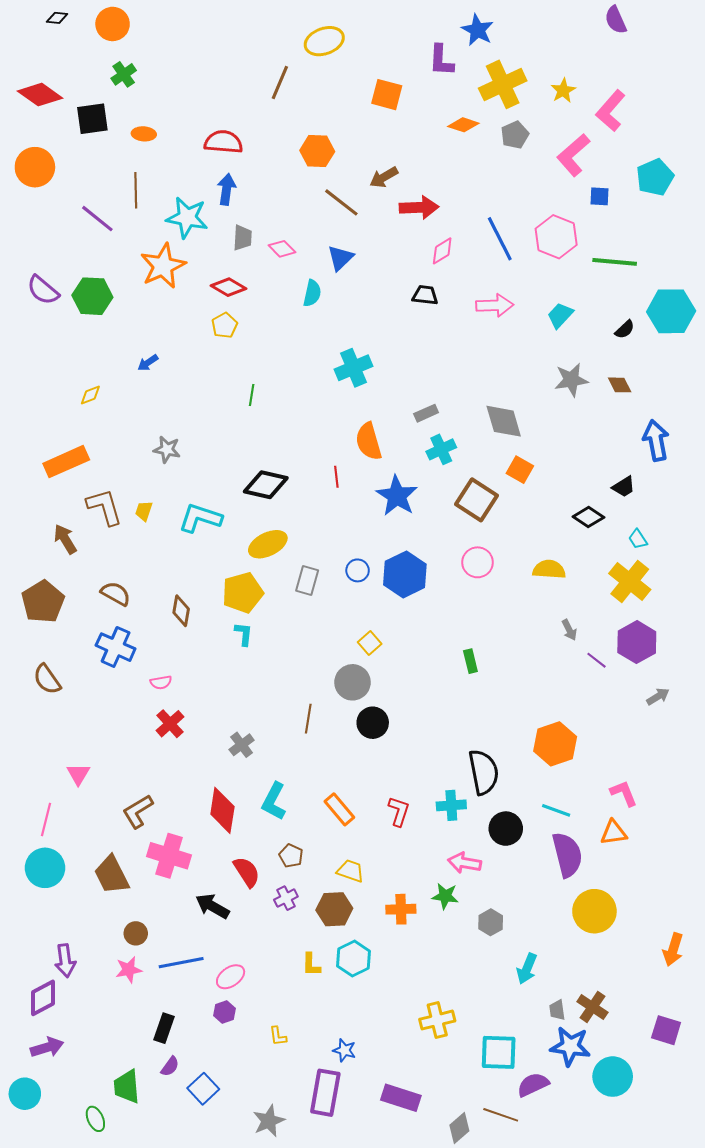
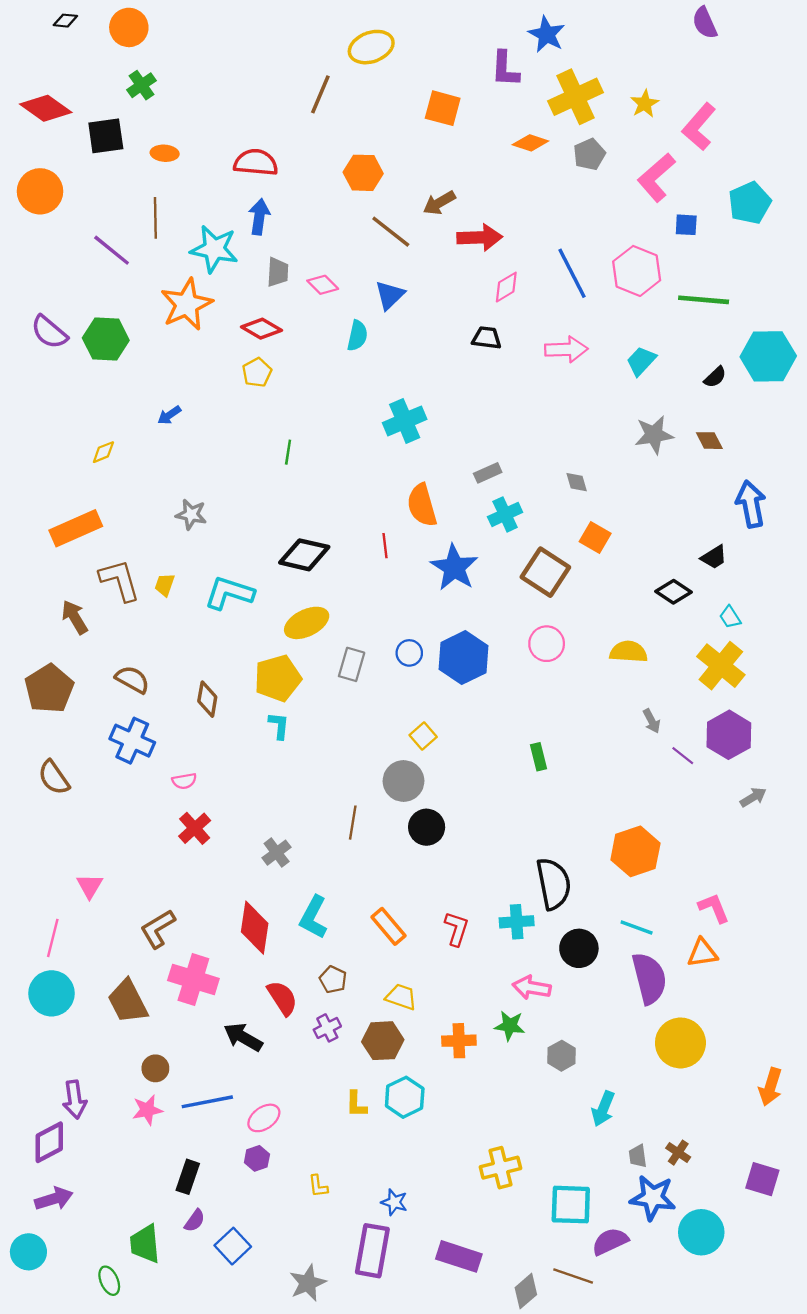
gray diamond: (504, 421) -> (577, 482), size x0.5
brown cross: (592, 1007) -> (678, 1153), size x0.7

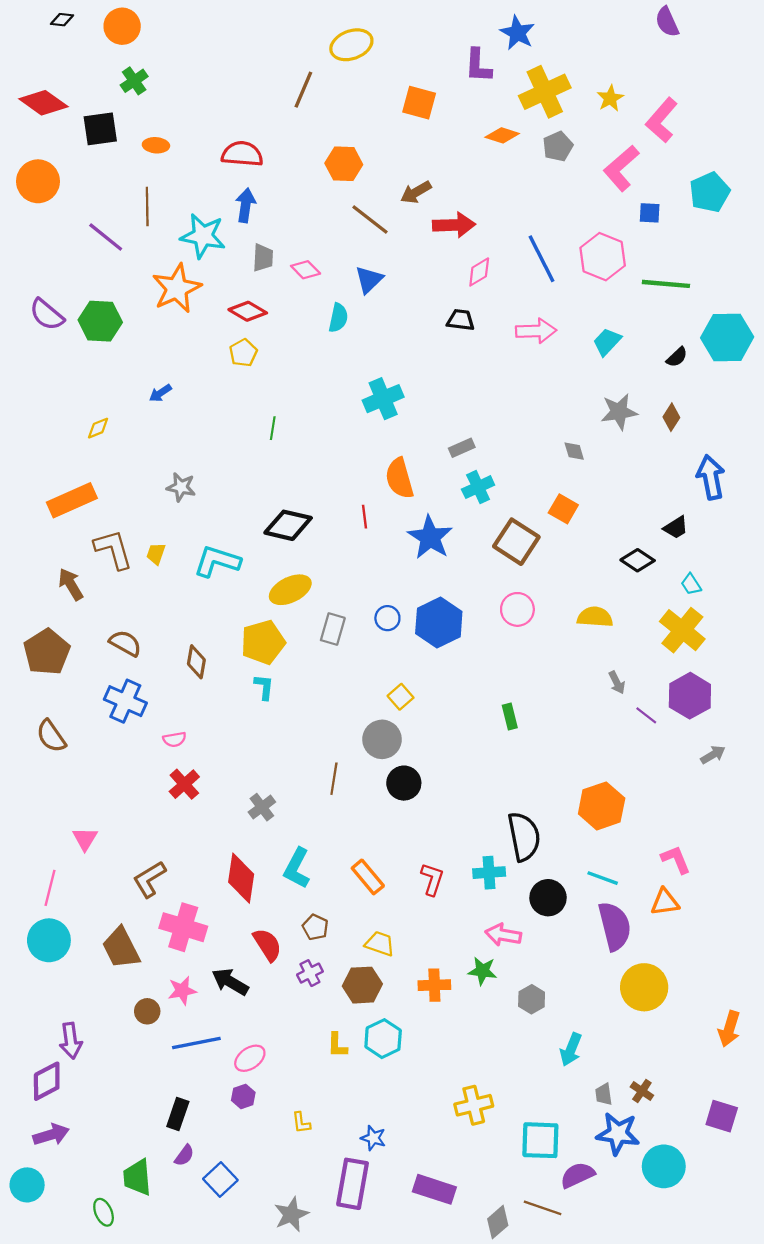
brown diamond: (709, 441) -> (671, 417), turned 60
gray diamond: (577, 482) -> (574, 451), moved
pink star: (147, 1110) -> (182, 991), moved

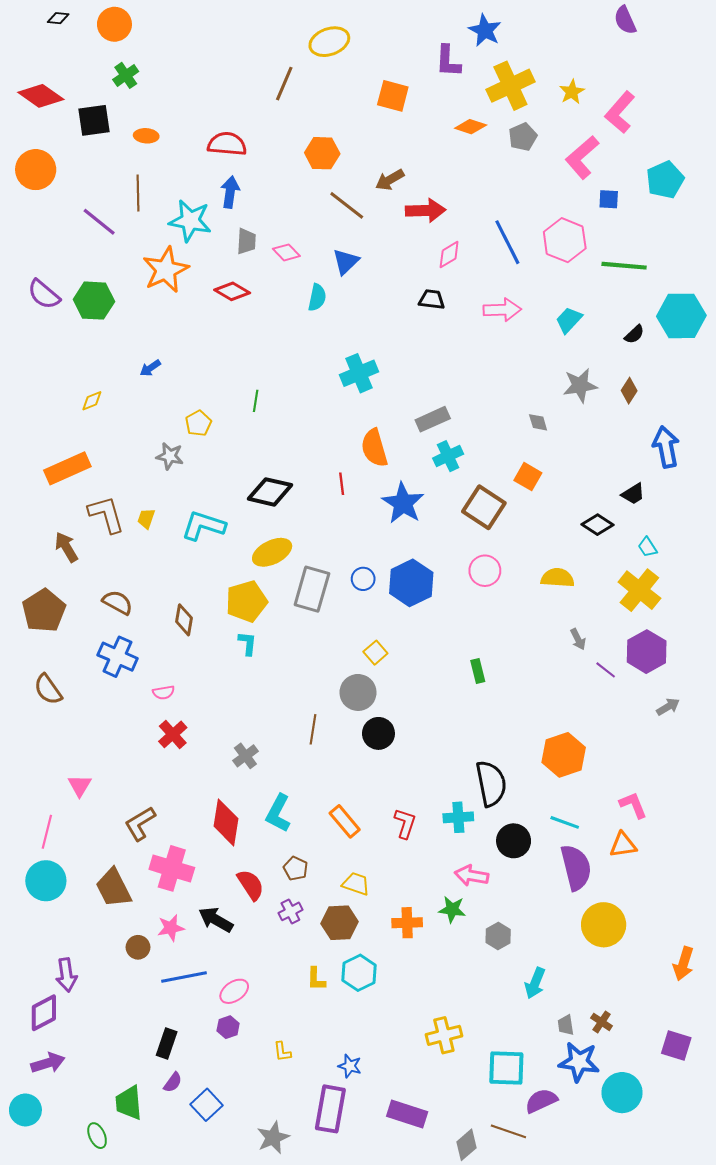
yellow pentagon: (243, 353) -> (198, 423), moved
gray rectangle: (462, 448) -> (433, 419), size x1.4
gray rectangle: (333, 629) -> (312, 589), size x1.5

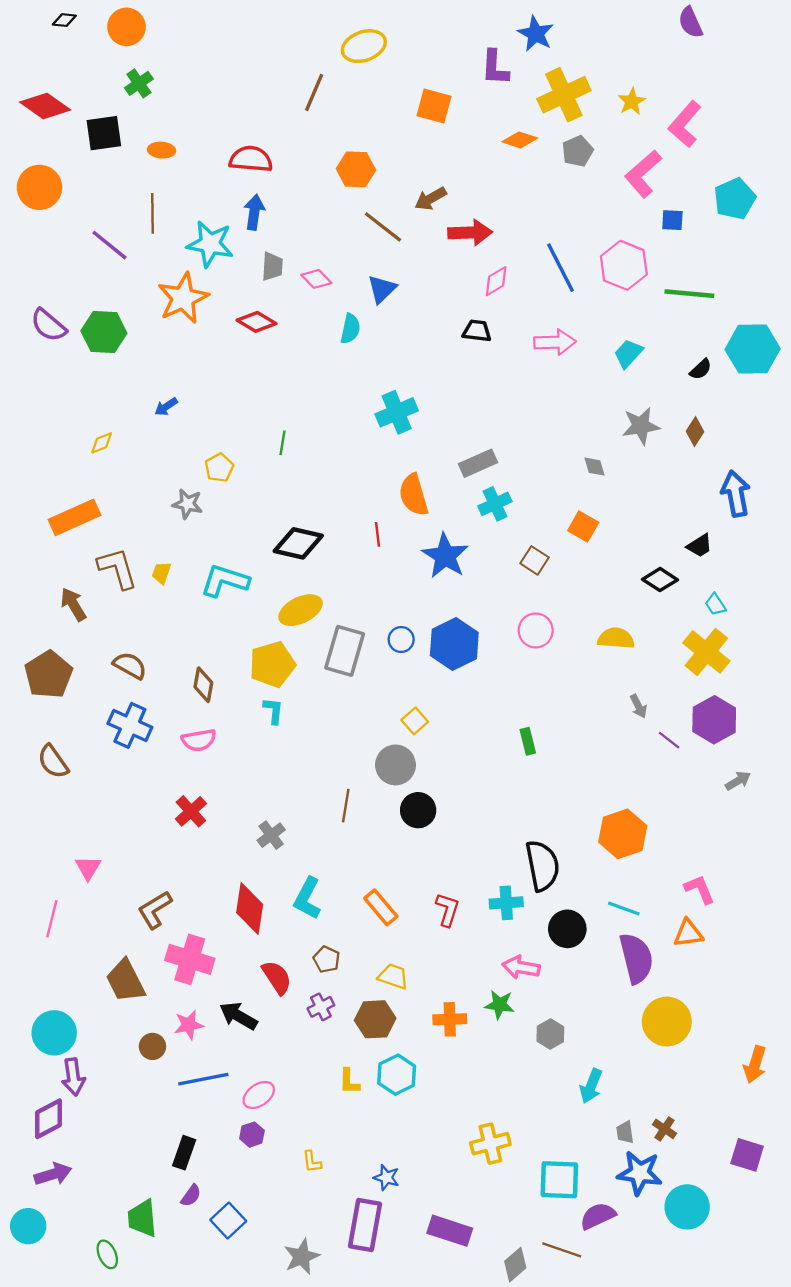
brown square: (484, 507) -> (535, 560), size x0.6
pink semicircle: (164, 692) -> (199, 740), moved, size x1.4
cyan circle: (46, 881) -> (54, 1033), moved

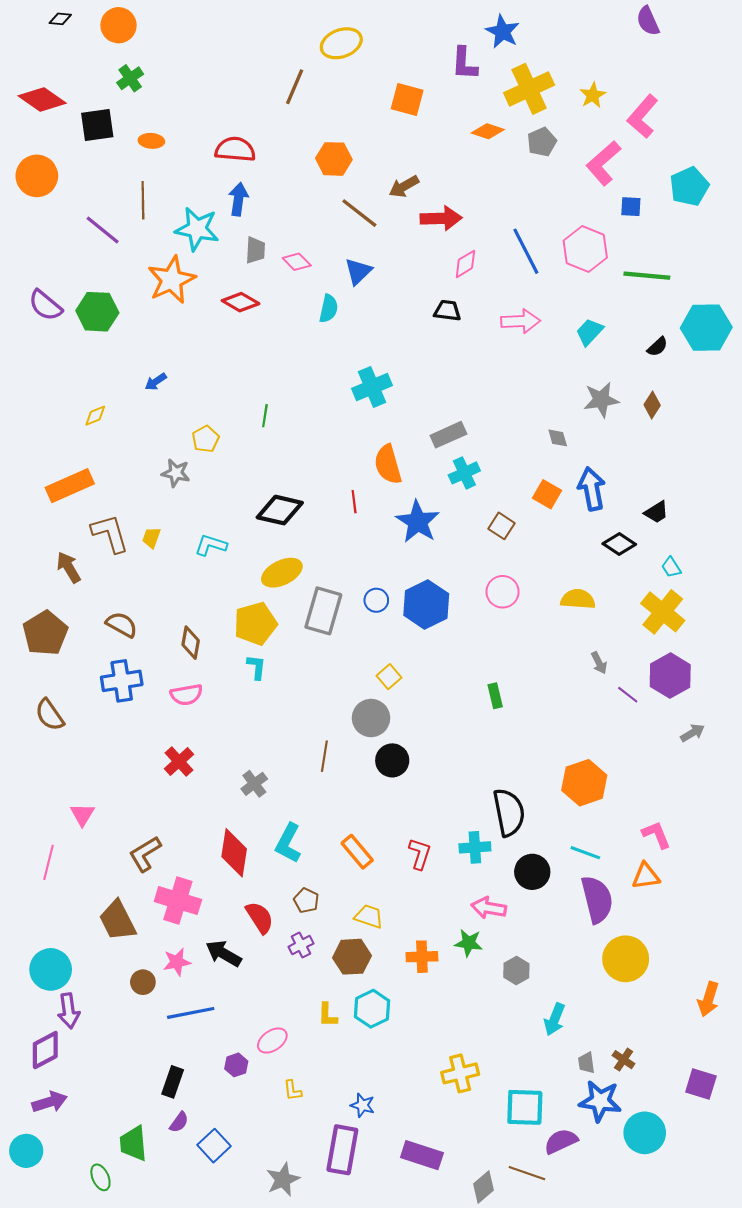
blue arrow: (736, 494) -> (592, 489), moved
cyan L-shape: (225, 581) -> (211, 545), size x0.7
blue cross: (130, 725) -> (122, 681), turned -33
pink ellipse: (259, 1095) -> (272, 1041), moved

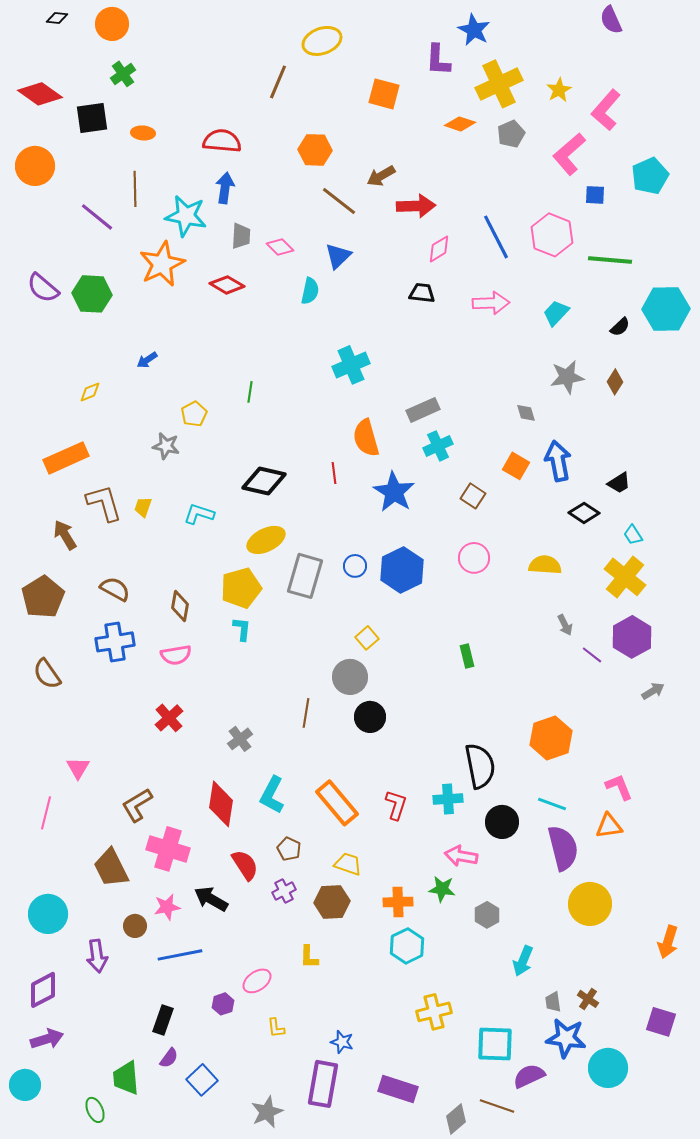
orange rectangle: (357, 852) -> (337, 803), size x1.4
cyan hexagon: (372, 1009) -> (407, 946), moved
purple arrow: (69, 1011) -> (97, 956), moved

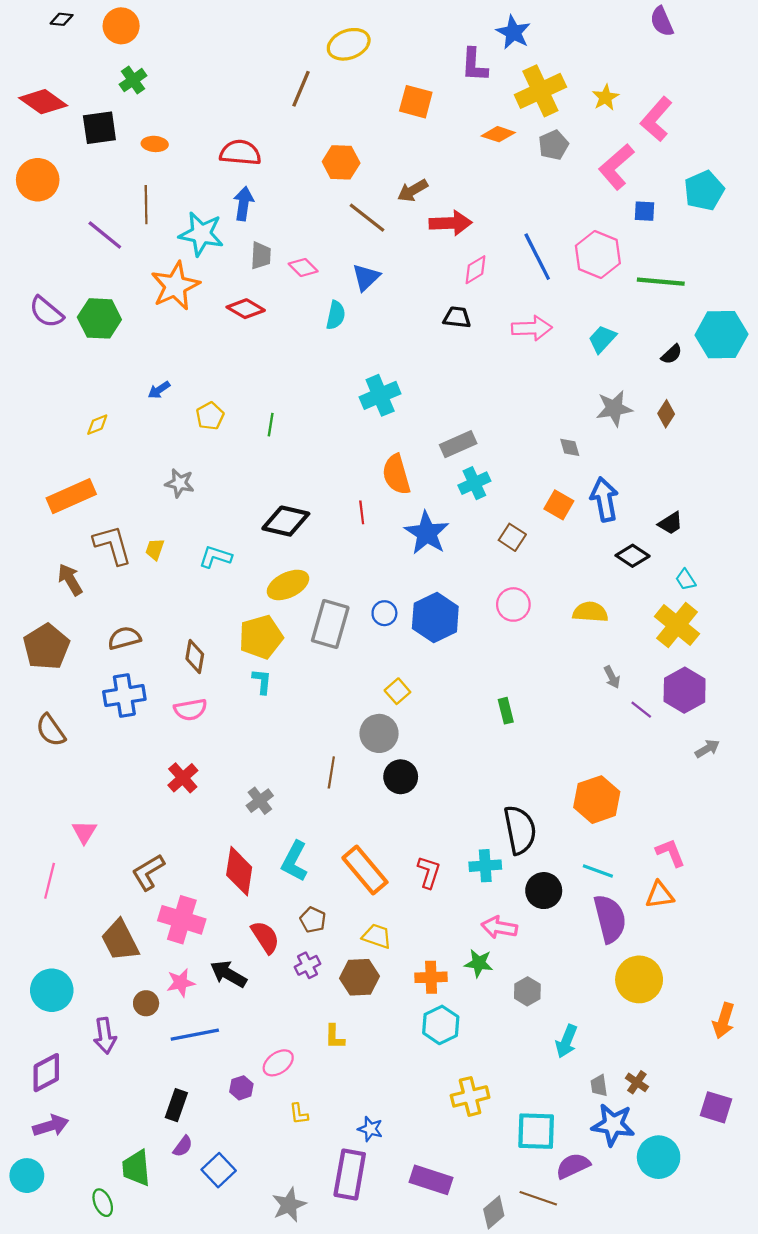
yellow pentagon: (194, 414) -> (210, 416), moved
brown semicircle: (115, 589) -> (124, 638), turned -44

